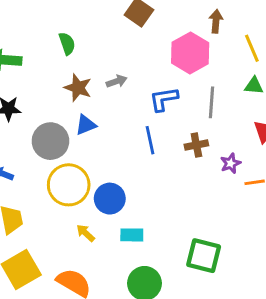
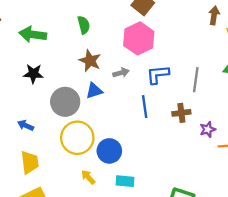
brown arrow: (216, 21) -> (214, 15), moved
pink hexagon: (190, 53) -> (139, 38), moved
gray arrow: (117, 81) -> (121, 73), moved

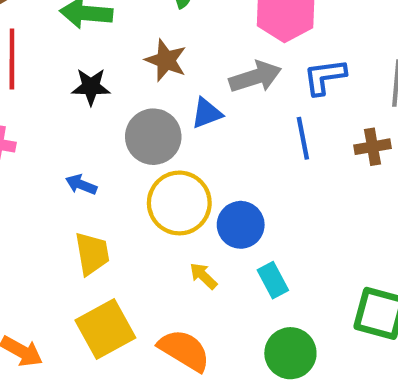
brown star: (90, 61) -> (166, 60), moved
gray arrow: (121, 73) -> (255, 77), size x1.6
cyan rectangle: (125, 181) -> (273, 280), turned 60

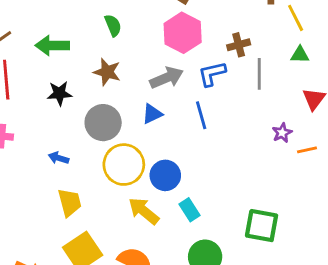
blue triangle: (207, 113) -> (152, 114), moved
brown cross: (372, 147) -> (239, 45), moved
yellow arrow: (203, 276) -> (144, 211), size x1.6

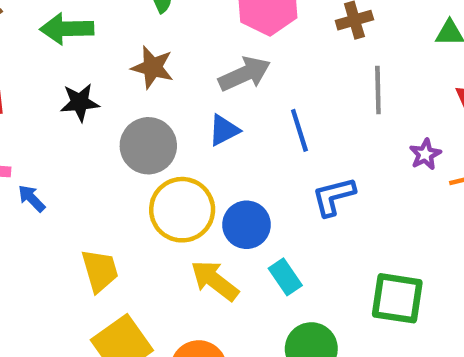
blue L-shape: (212, 74) -> (334, 197), moved
gray line: (259, 74) -> (378, 90), moved
blue arrow: (59, 158) -> (32, 198), moved, turned 30

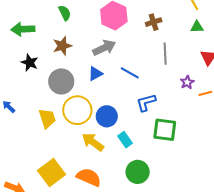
brown star: (152, 67) -> (62, 46), turned -30
black star: (80, 102) -> (30, 63), turned 30
blue line: (299, 130) -> (130, 73), turned -42
yellow trapezoid: (100, 271) -> (47, 118), moved
green square: (397, 298) -> (165, 130), moved

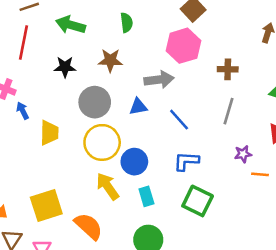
black star: (30, 63) -> (65, 67), turned 30
yellow trapezoid: (47, 118) -> (49, 133), moved

